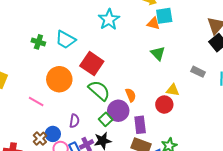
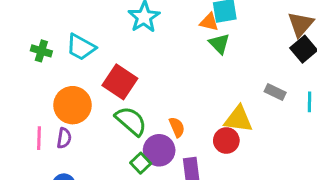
green triangle: (158, 53) -> (219, 44), moved
yellow triangle: (173, 90) -> (238, 119), size x1.5
pink line: (36, 101) -> (39, 138), turned 63
purple semicircle: (74, 121) -> (64, 138), moved

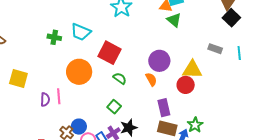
green semicircle: (131, 121) -> (120, 78), size x0.6
purple semicircle: (64, 138) -> (45, 100), moved
purple circle: (159, 150) -> (159, 61), moved
green square: (141, 163) -> (114, 107), moved

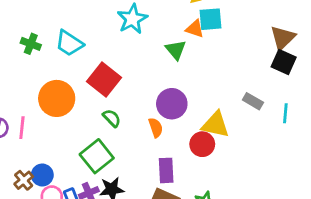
black square: (231, 18) -> (284, 62), turned -30
green triangle: (174, 20) -> (176, 50), moved
green square: (114, 107) -> (97, 156), size x1.6

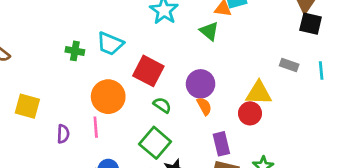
purple circle: (172, 104) -> (201, 84), moved
pink line: (22, 128) -> (96, 127), moved

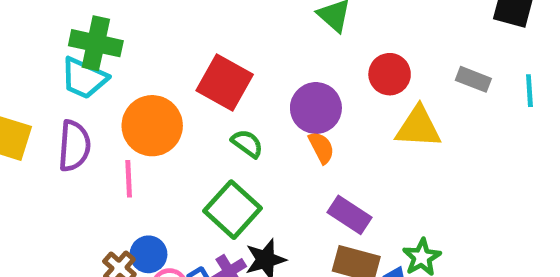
cyan trapezoid: (110, 44) -> (84, 78), moved
green cross: (75, 51) -> (96, 43), size x1.5
red circle: (250, 113) -> (390, 74), moved
purple semicircle: (63, 134) -> (74, 146), moved, size x1.5
purple rectangle: (221, 144) -> (350, 215), turned -45

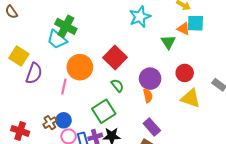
purple semicircle: (74, 146) -> (34, 73), moved

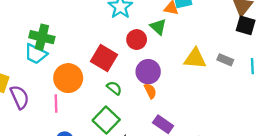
purple semicircle: (34, 73) -> (20, 97), turned -30
red circle: (185, 73) -> (137, 40), moved
yellow triangle: (190, 98) -> (195, 59), moved

